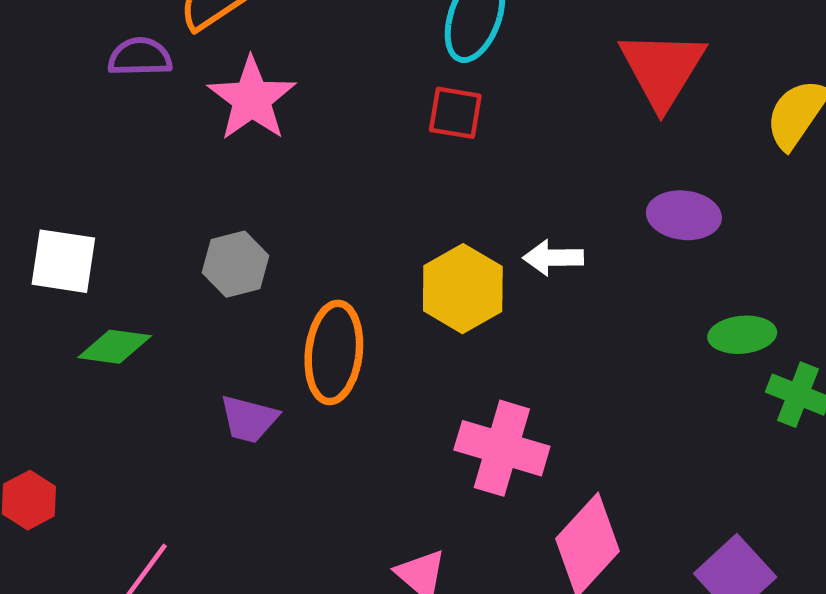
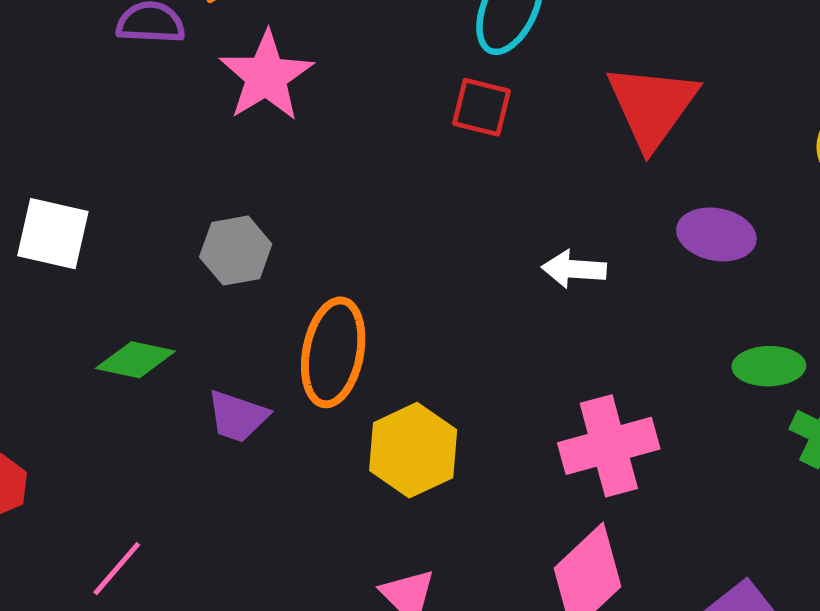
red triangle: (662, 69) -> (652, 106), moved
yellow hexagon: (463, 289) -> (413, 450), moved
green diamond: (115, 347) -> (135, 360), moved
pink cross: (502, 448) -> (609, 446), moved, turned -36

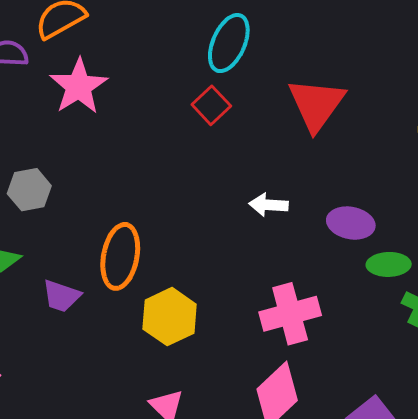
red square: (481, 107) -> (211, 105), turned 33
purple ellipse: (716, 234) -> (351, 223), moved
gray hexagon: (236, 251) -> (29, 190), moved

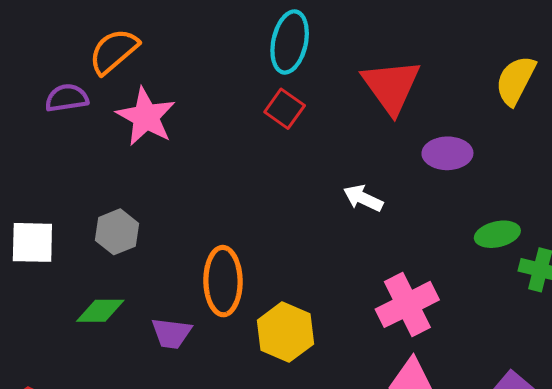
white arrow: (268, 205) -> (363, 198), turned 33
purple ellipse: (351, 223) -> (447, 153), moved

